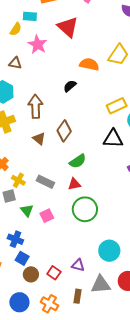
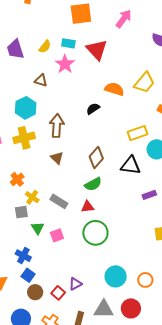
cyan rectangle: (30, 16) -> (68, 43), moved
brown diamond: (64, 131) -> (96, 157), moved
purple triangle: (78, 265) -> (75, 284), moved, turned -48

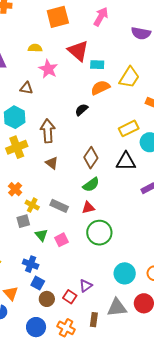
cyan rectangle: (68, 43) -> (97, 65), moved
yellow semicircle: (45, 47) -> (35, 48), moved, turned -120
orange semicircle: (114, 89) -> (100, 88), turned -36

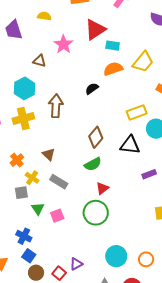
yellow semicircle: (35, 48) -> (44, 16), moved
red triangle: (78, 51) -> (95, 30), turned 40
brown triangle: (52, 163) -> (49, 154), moved
red triangle: (88, 208) -> (102, 188), moved, turned -32

